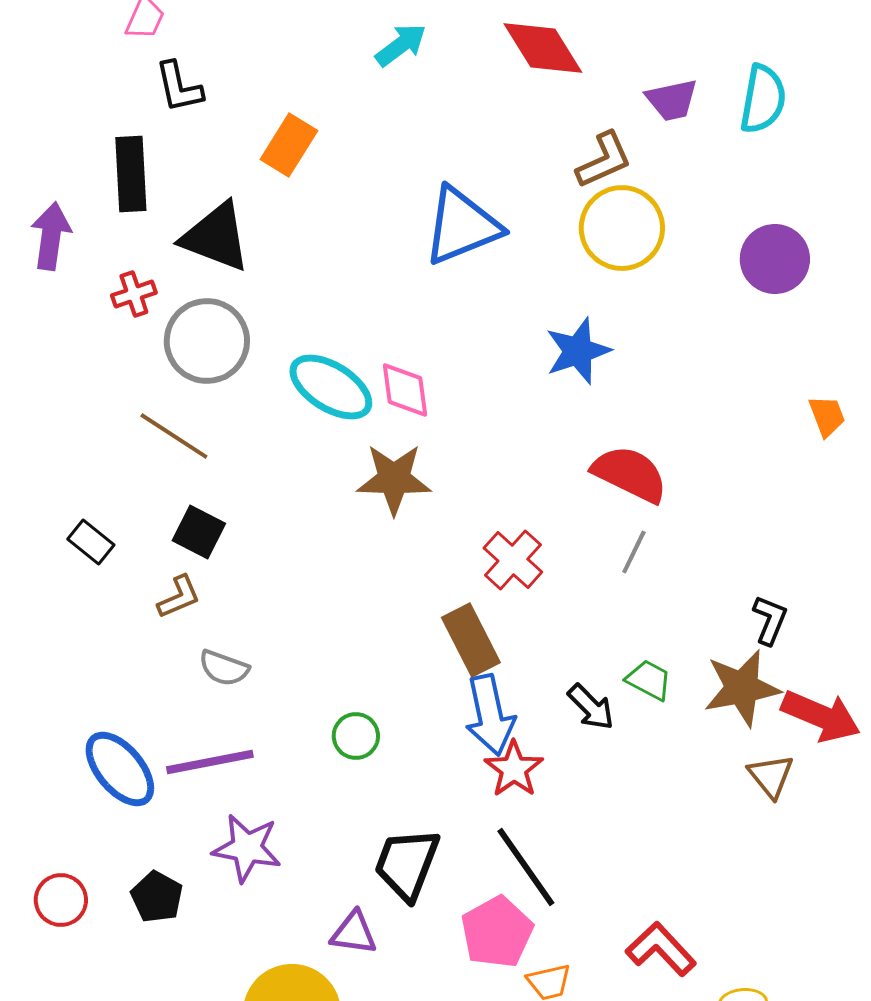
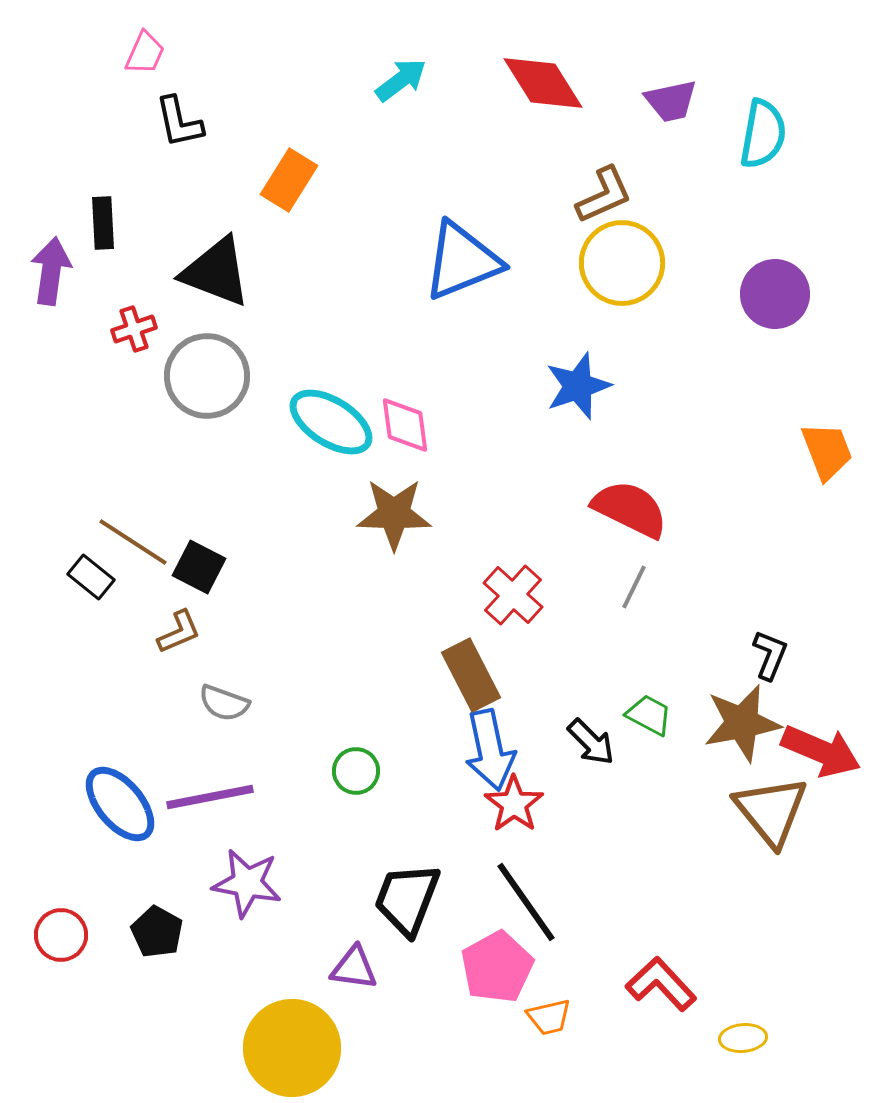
purple trapezoid: (672, 100) -> (671, 101), moved
black rectangle: (131, 174) -> (103, 223), moved, size x0.7
orange trapezoid: (827, 416) -> (827, 451), size x1.4
brown line: (174, 436) -> (133, 542), moved
brown triangle: (771, 776) -> (771, 811), size x1.6

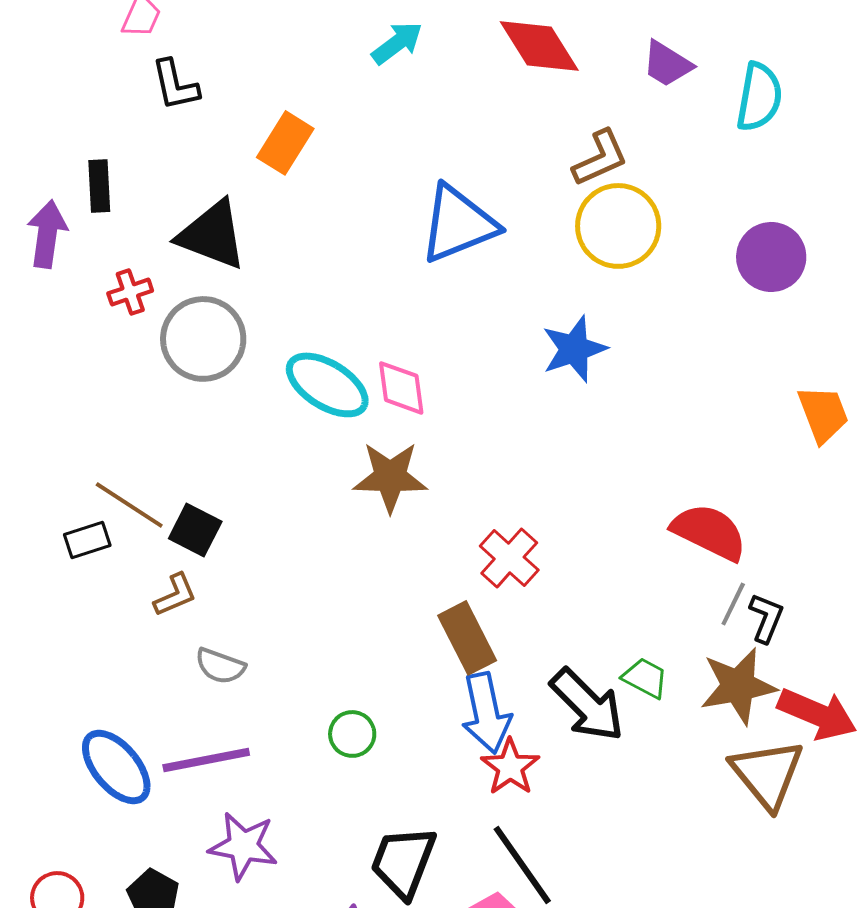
purple trapezoid: (671, 101) -> (667, 64), turned 44
red semicircle: (630, 509) -> (709, 532), moved
black rectangle: (91, 577) -> (87, 540), turned -57
gray line: (634, 587) -> (733, 604), moved
black arrow: (591, 742) -> (587, 705), size x1.6

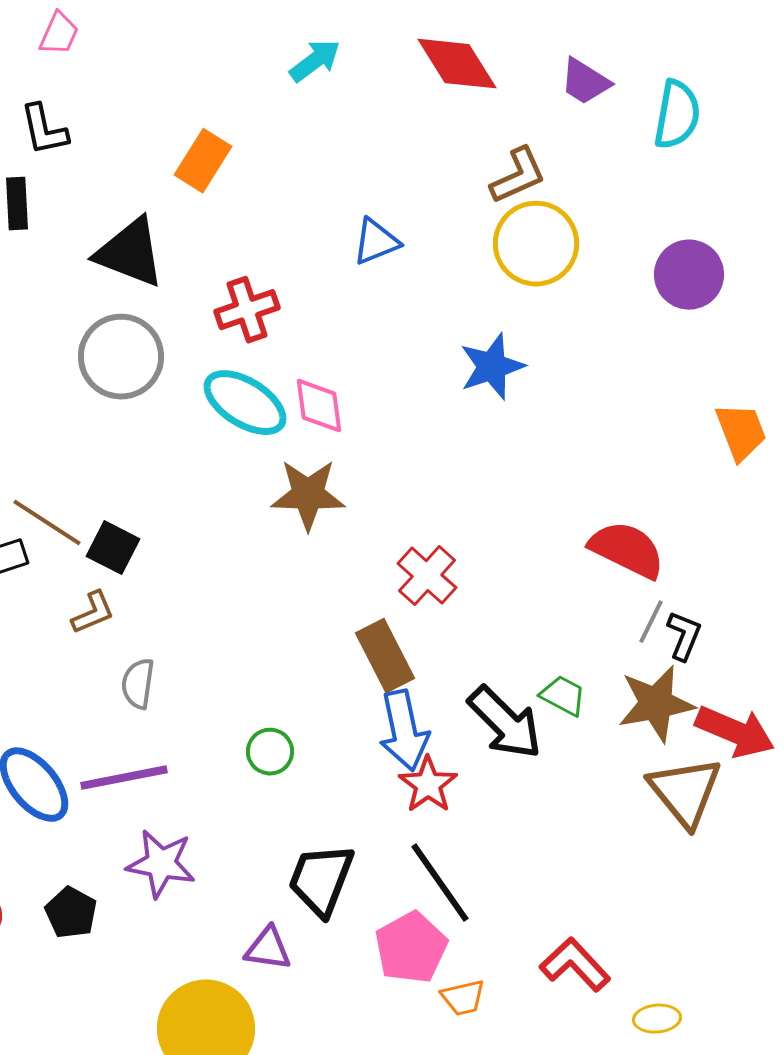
black L-shape: (175, 85) -> (44, 130), moved
blue triangle: (458, 224) -> (376, 242), size x0.6
red cross: (130, 292) -> (247, 310), moved, size x1.4
gray semicircle: (220, 666) -> (138, 684), turned 78

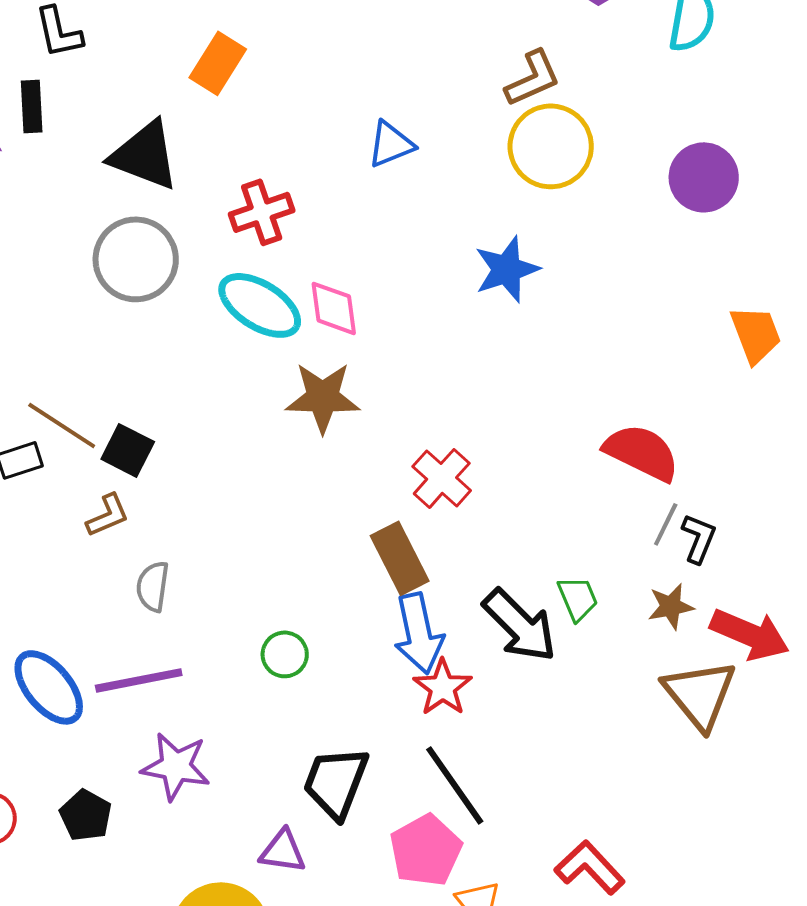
green trapezoid: (563, 696) -> (578, 598), turned 39
brown star: (656, 704) -> (671, 606), size x0.6

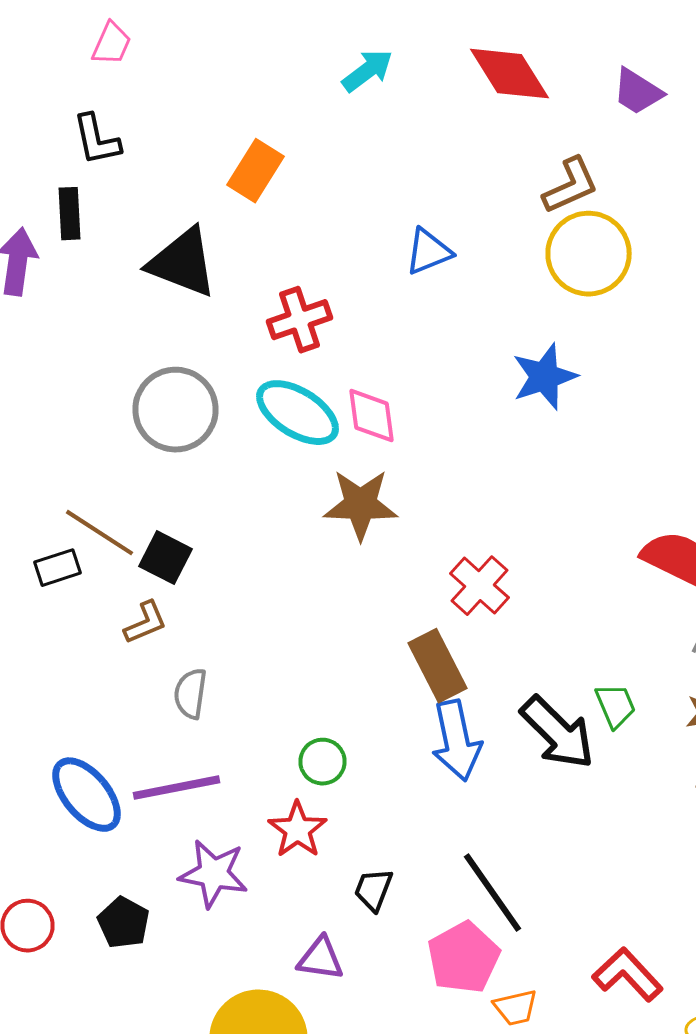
gray circle: (136, 259) -> (176, 410), moved
red star: (443, 687) -> (298, 830), moved
black trapezoid: (336, 782) -> (374, 890), size x0.6

